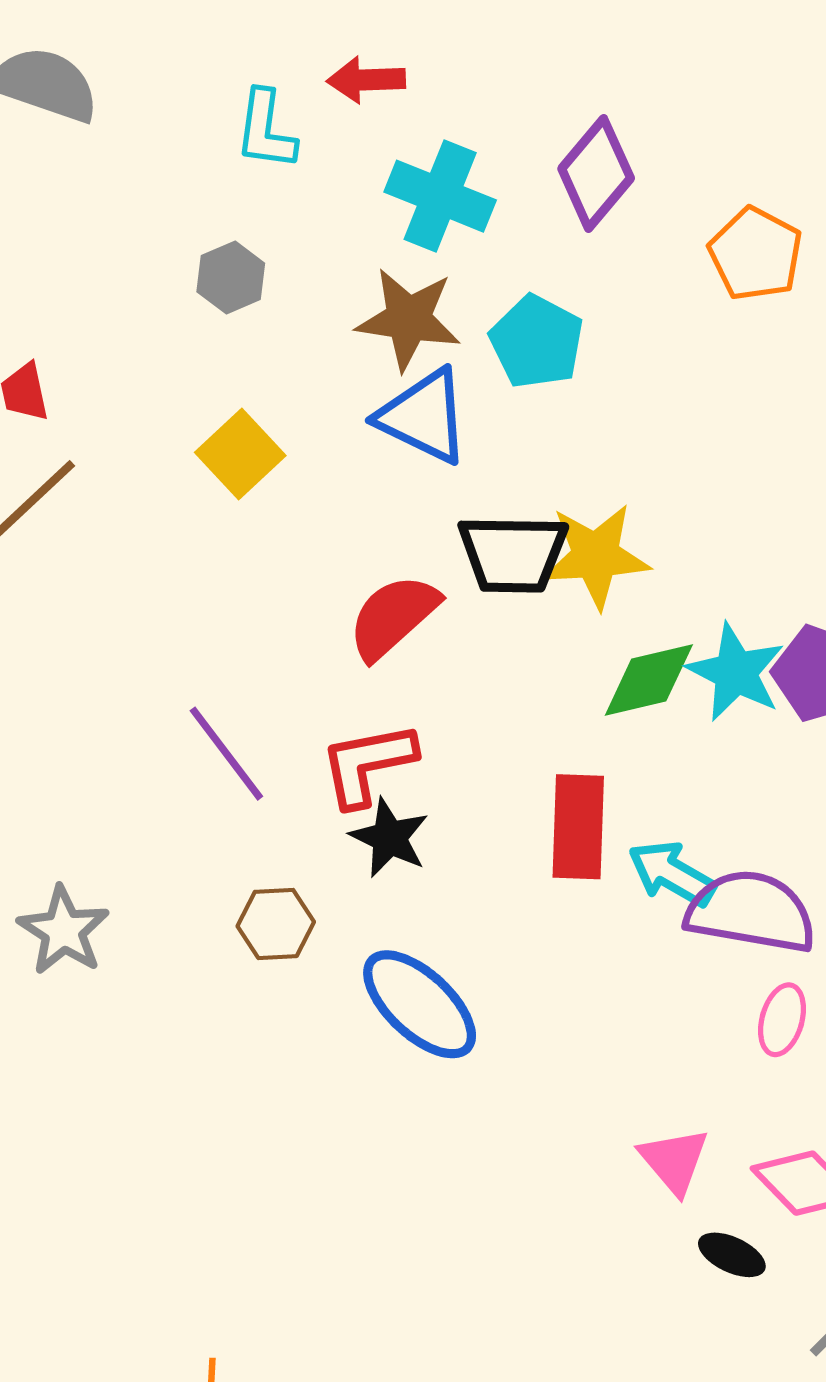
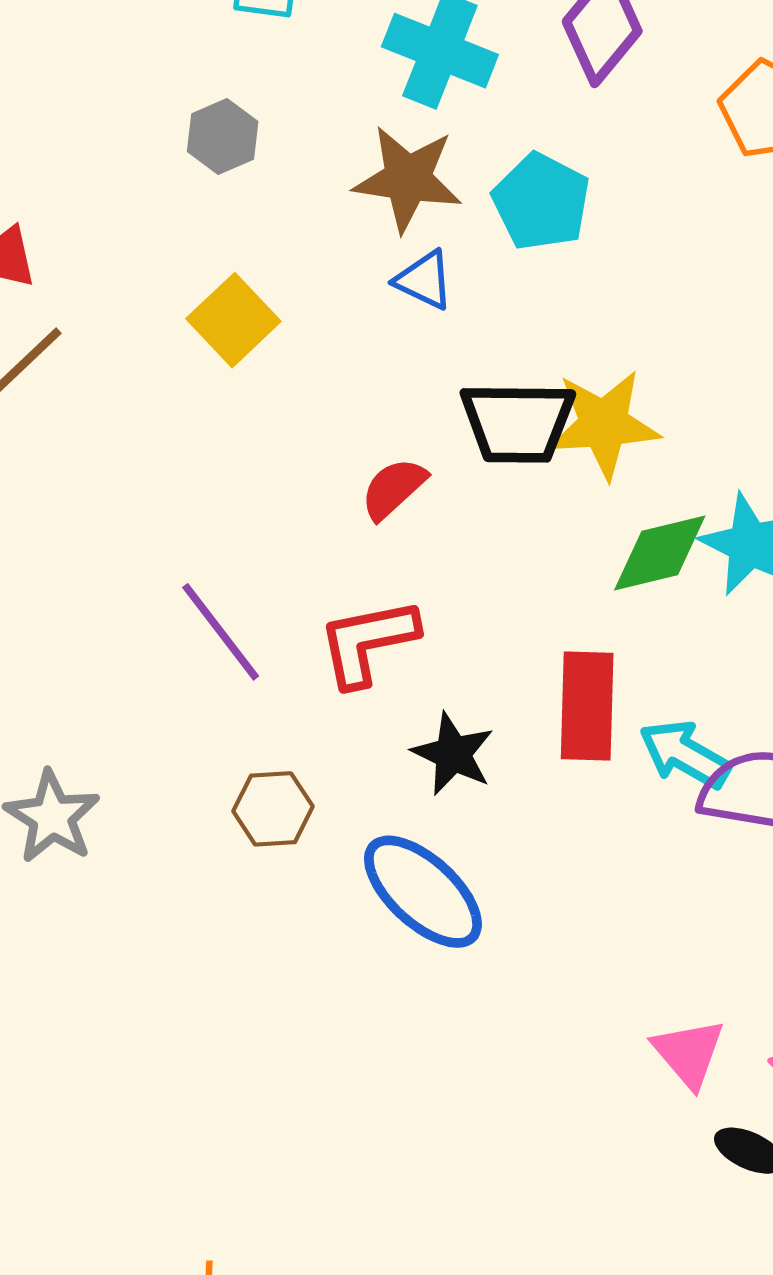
blue triangle: (424, 416) -> (424, 280), size x0.6
red semicircle: (393, 617) -> (393, 489), size x0.7
black star: (389, 838) -> (453, 754), moved

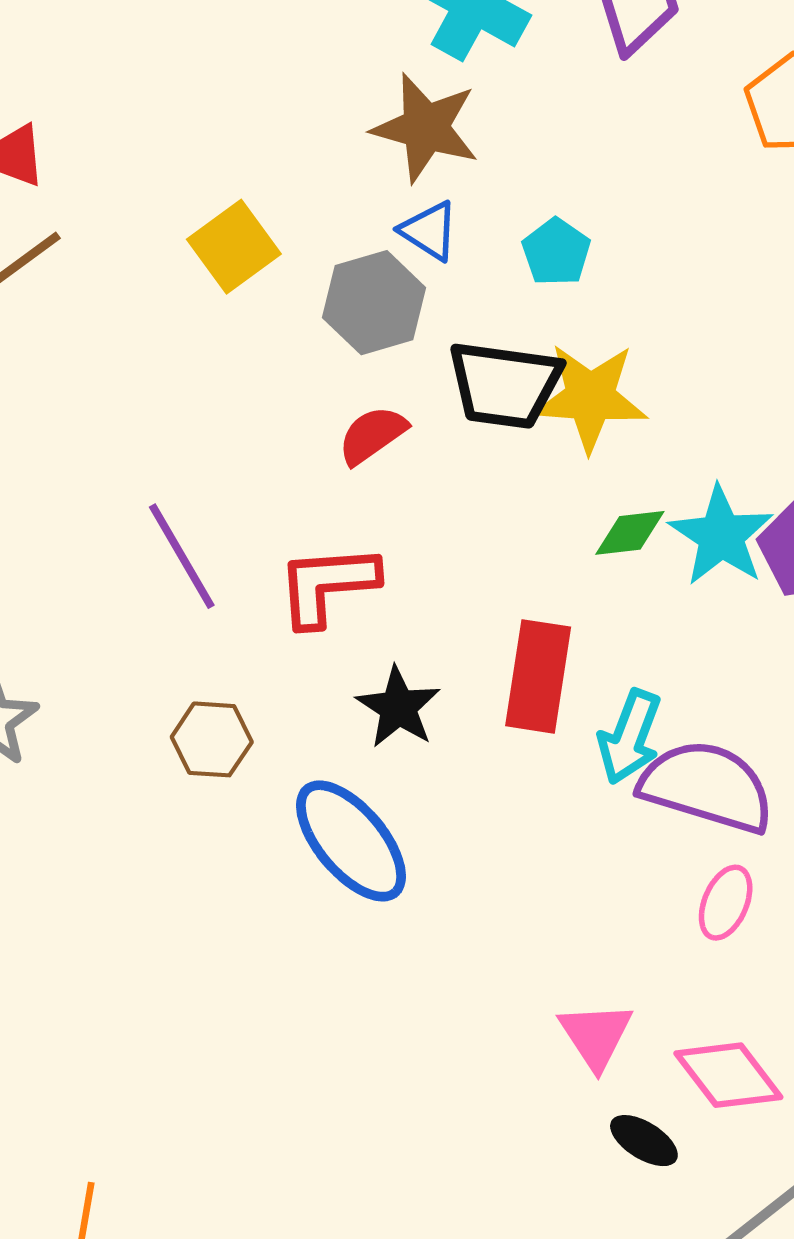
gray hexagon: (223, 137) -> (374, 303), moved, size x1.4
cyan pentagon: (541, 202) -> (556, 252), moved, size x0.7
green diamond: (660, 553) -> (630, 533), size x0.7
cyan arrow: (685, 754) -> (630, 737), turned -106

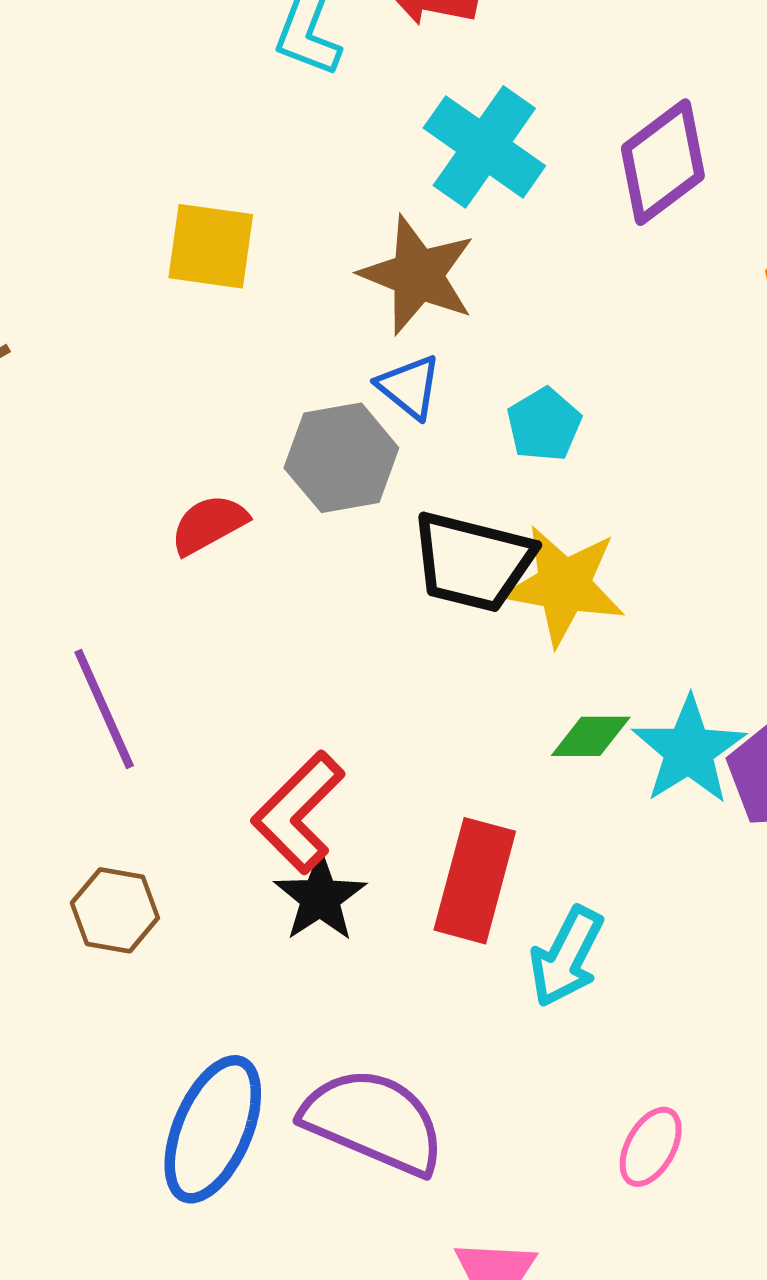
yellow square: (234, 247) -> (211, 246), moved, turned 38
red semicircle: (372, 435) -> (209, 524), moved
red L-shape: (327, 585) -> (298, 812), moved, turned -47
purple semicircle: (707, 787) -> (374, 1121), moved
blue ellipse: (351, 841) -> (213, 1129), moved, turned 57

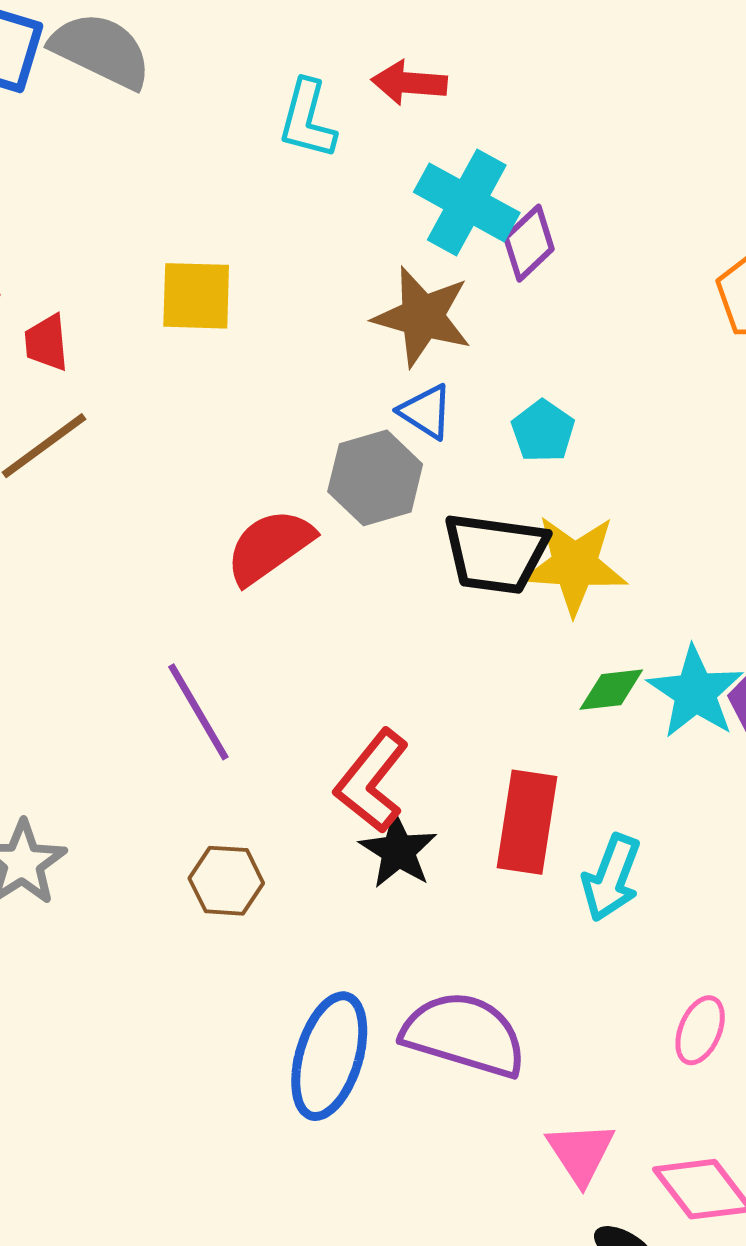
purple diamond: (663, 162) -> (529, 243), moved, size x0.7
yellow square: (211, 246) -> (196, 296), moved
red semicircle: (209, 524) -> (270, 546), size x1.4

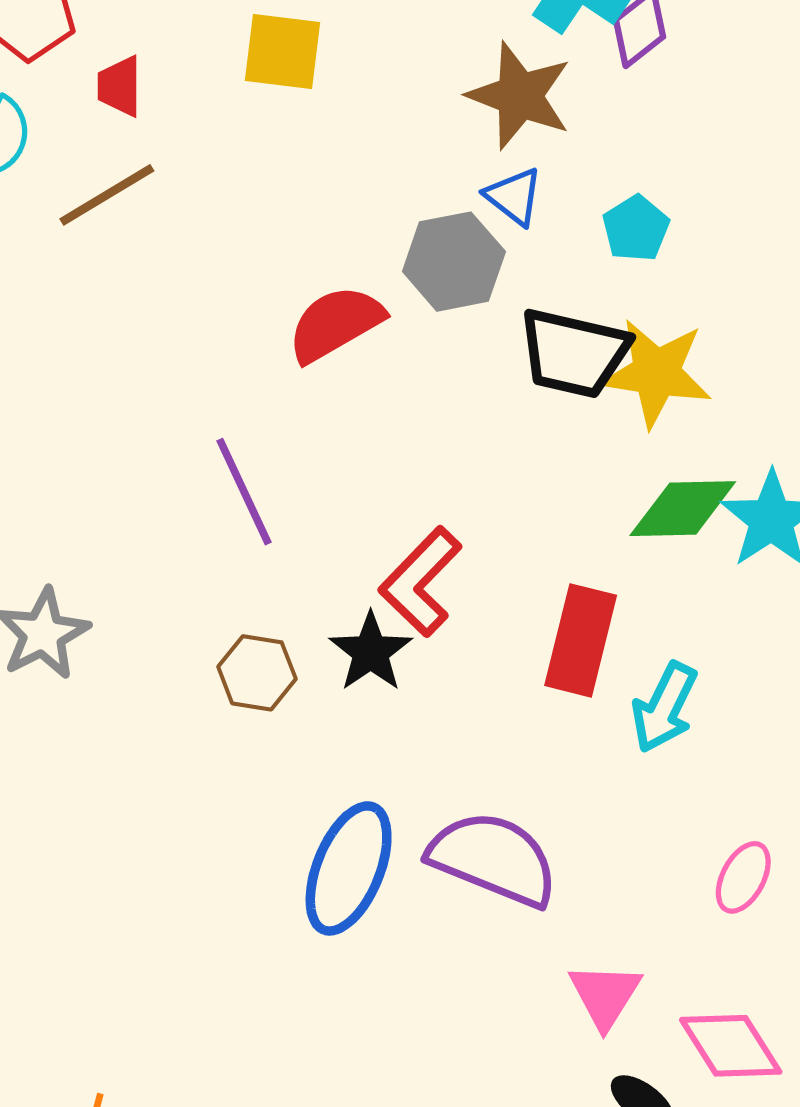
green diamond: (611, 690) -> (683, 509), size x1.5
black star: (398, 851) -> (371, 652), moved

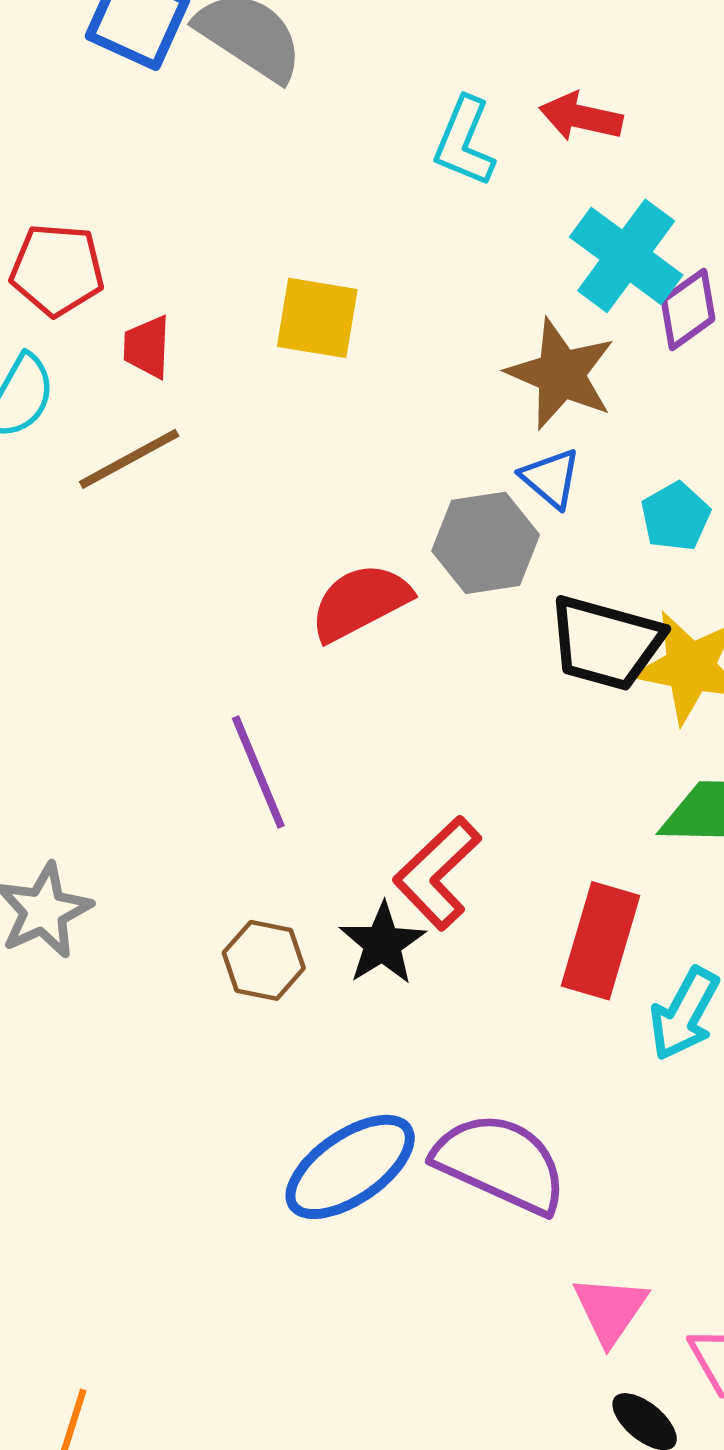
blue ellipse: (349, 868) -> (350, 1167), turned 31

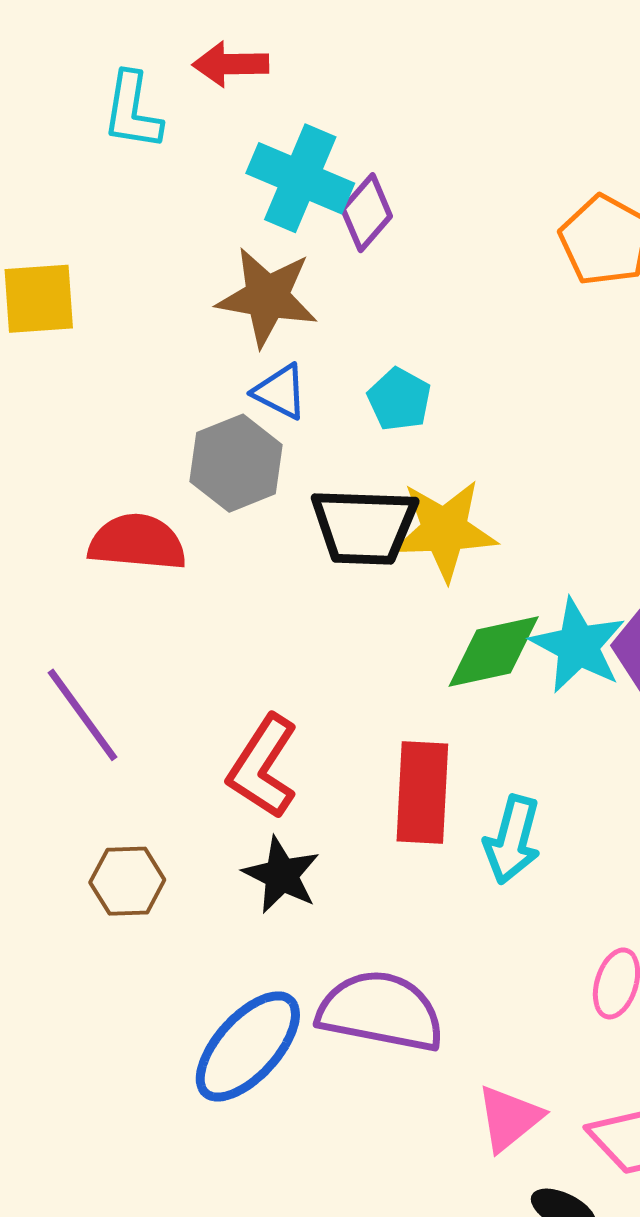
red semicircle: (360, 602) -> (137, 542), turned 46
black star: (383, 944) -> (281, 875), moved
pink triangle: (610, 1310) -> (509, 1118), turned 30

